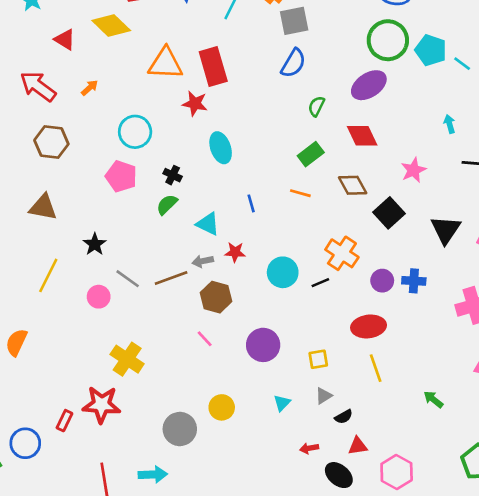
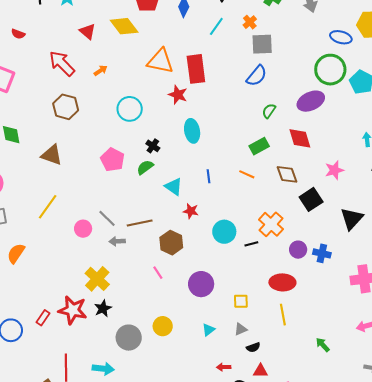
pink pentagon: (121, 176) -> (113, 160), moved
black star: (95, 244) -> (103, 308), moved
gray arrow: (203, 261) -> (117, 241), moved

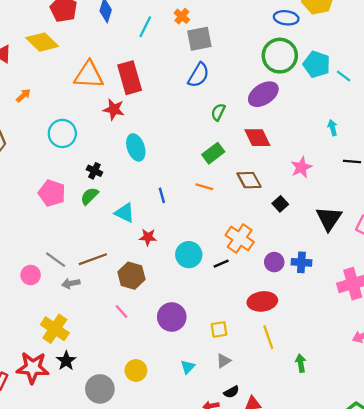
black square: (311, 199) -> (280, 204), size x0.6
green arrow: (323, 345) -> (301, 363), moved, turned 42
black semicircle: (253, 347) -> (231, 392), moved

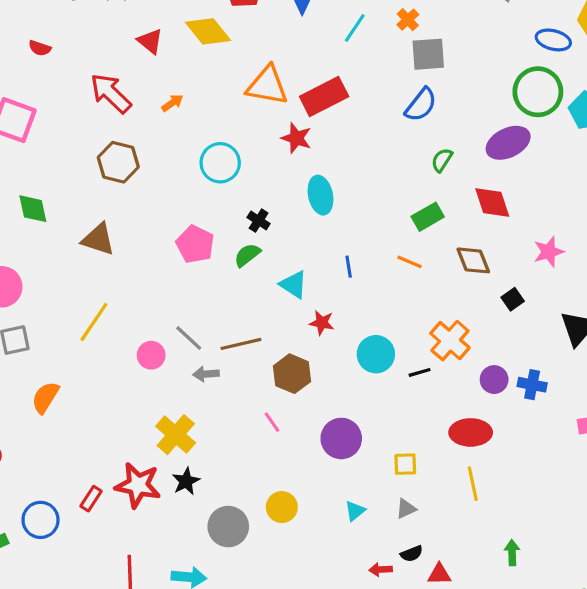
red rectangle: (130, 78) -> (324, 96), turned 72
green arrow: (301, 363) -> (512, 553), moved

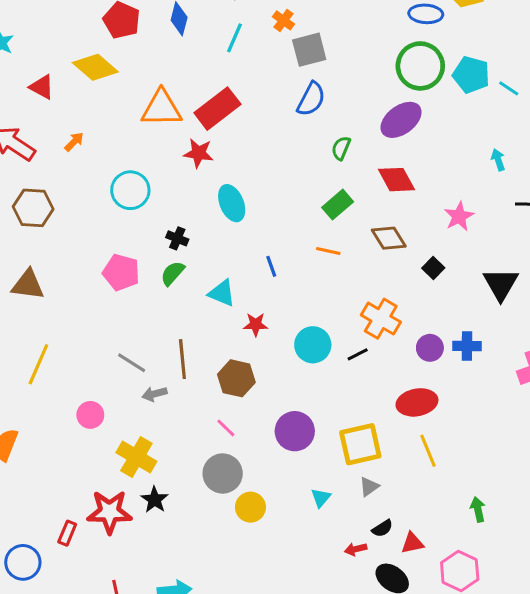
brown line: (241, 344) -> (182, 359), turned -72
pink circle: (151, 355) -> (90, 415), moved
yellow square: (405, 464) -> (360, 444), size x1.8
gray circle: (228, 527) -> (223, 473), moved

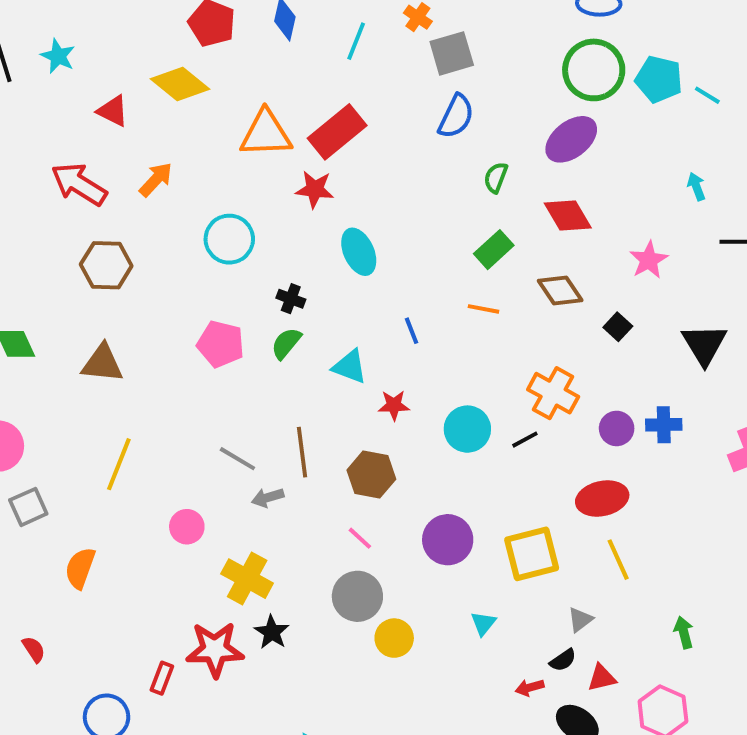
orange arrow: (74, 142) -> (156, 179), size x1.4
gray triangle: (369, 487) -> (580, 620), moved

